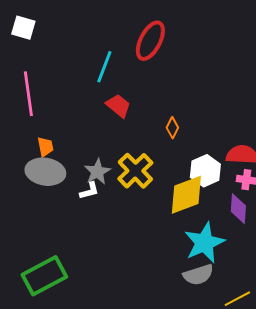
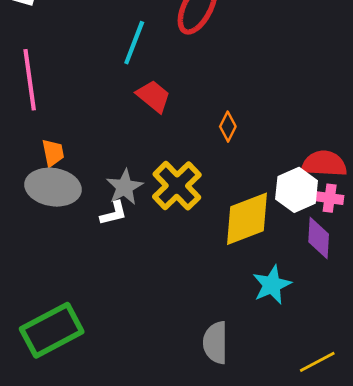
white hexagon: (205, 171) -> (297, 190), moved
cyan star: (204, 243) -> (272, 285), size x0.7
gray semicircle: (198, 275) -> (215, 343), moved, turned 108

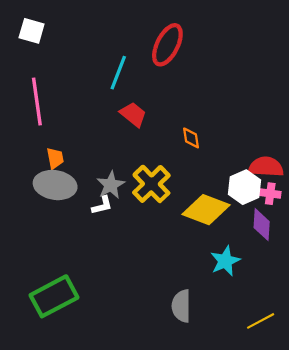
orange diamond: (228, 127) -> (191, 138), turned -35
yellow diamond: (247, 219) -> (206, 210), turned 42

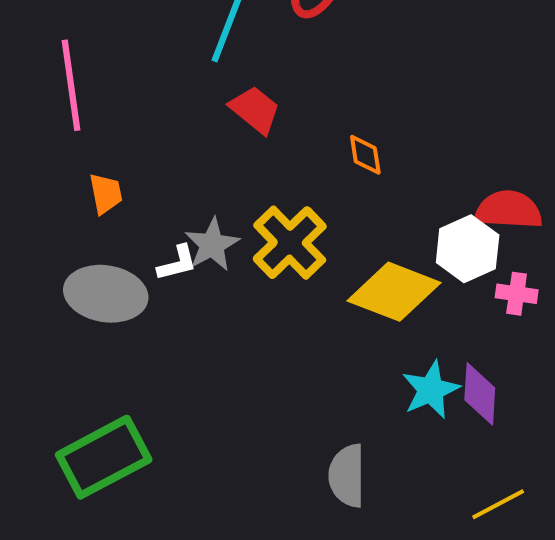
gray ellipse: (55, 185) -> (106, 294), moved
pink cross: (270, 194) -> (517, 294), moved
white L-shape: (102, 205) -> (177, 263), moved
purple diamond: (262, 225) -> (480, 394), moved

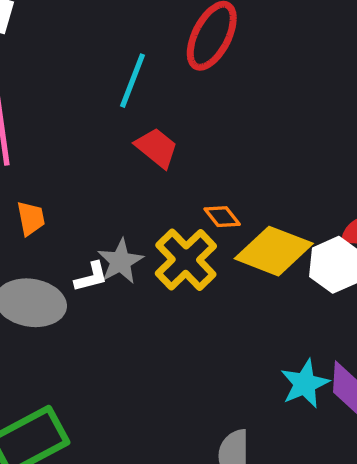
orange diamond: (365, 155) -> (222, 217), moved, turned -30
yellow diamond: (394, 292) -> (274, 251), moved

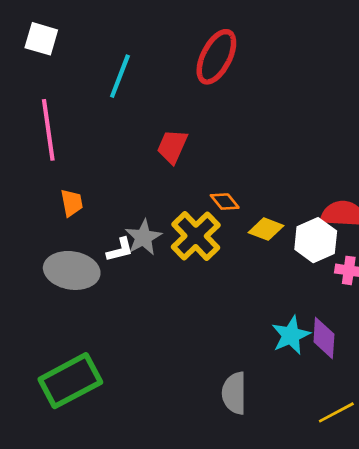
cyan line: (133, 81) -> (120, 76), moved
red trapezoid: (157, 148) -> (172, 146), turned -105
yellow diamond: (274, 251) -> (266, 229), size x0.6

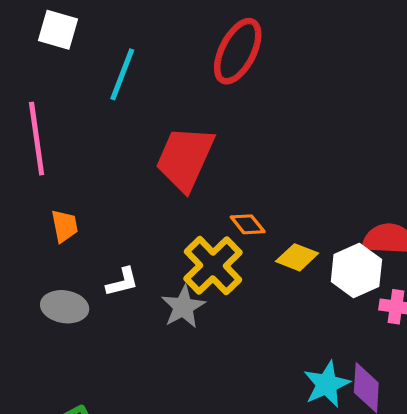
white square: (41, 39) -> (58, 30), moved
red trapezoid: (172, 146) -> (185, 158), size x1.6
gray star: (143, 237) -> (183, 307), moved
gray ellipse: (72, 270) -> (65, 307), size x0.7

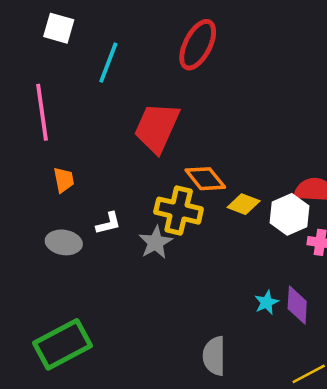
orange diamond: (248, 224) -> (205, 179), size x1.5
yellow cross: (213, 266) -> (179, 211), turned -33
cyan star: (327, 384) -> (267, 302), size x0.7

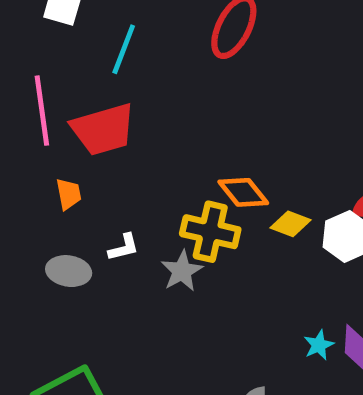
red trapezoid: (157, 128) -> (103, 129), moved, turned -130

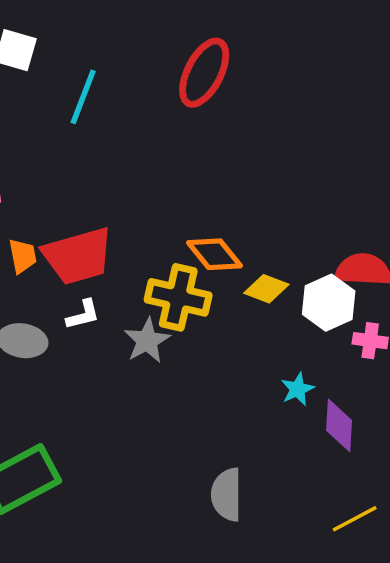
red trapezoid: (103, 129) -> (78, 256), moved
cyan star: (319, 345) -> (298, 389), moved

